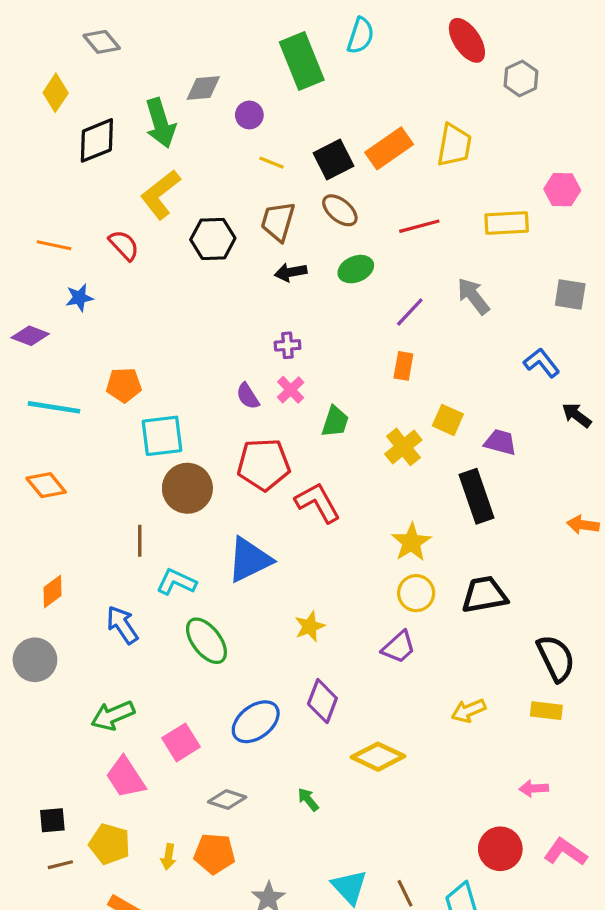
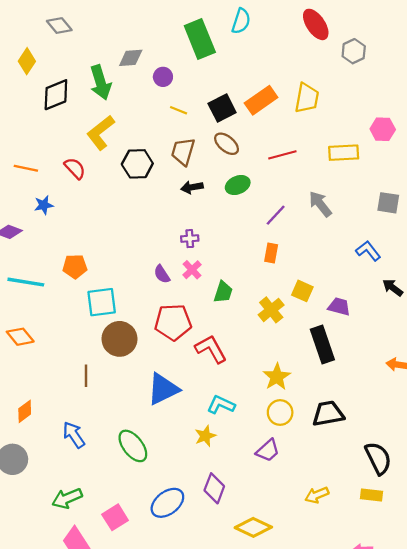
cyan L-shape: (176, 582) -> (221, 405), moved

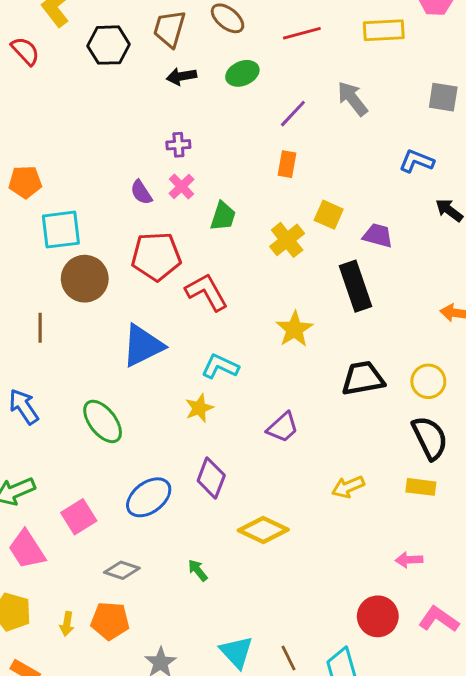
blue L-shape: (368, 251) -> (416, 161), turned -30
yellow circle: (280, 412) -> (428, 381), moved

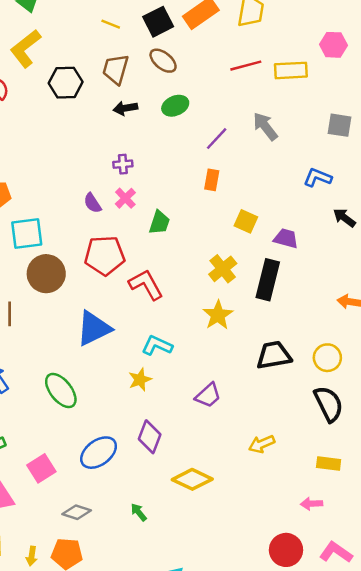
red line: (302, 33) -> (246, 66), moved
yellow cross: (287, 240) -> (223, 269), moved
black rectangle: (355, 286) -> (268, 280), turned 33
yellow rectangle: (421, 487) -> (329, 464), moved

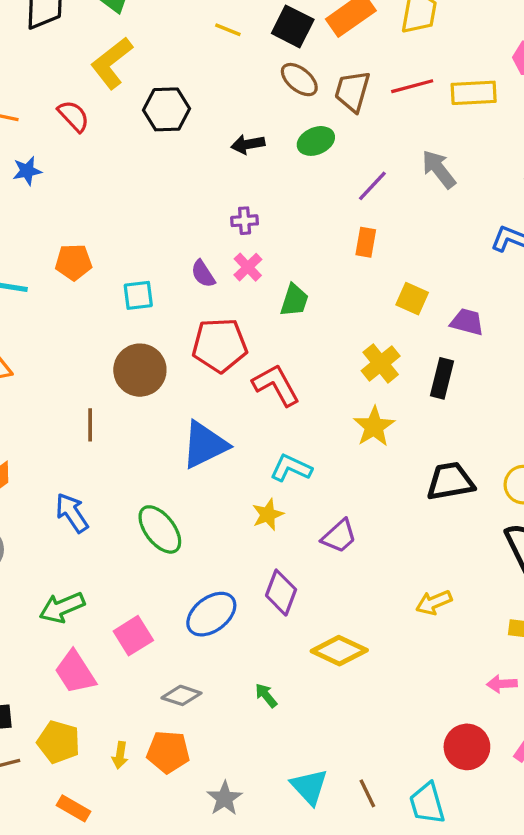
black square: (158, 22) -> (293, 26), turned -36
brown trapezoid: (116, 69) -> (352, 91), moved
cyan square: (27, 234) -> (138, 295), moved, size x0.7
black rectangle: (268, 280) -> (442, 378), size x0.7
purple trapezoid: (208, 395) -> (339, 536), moved

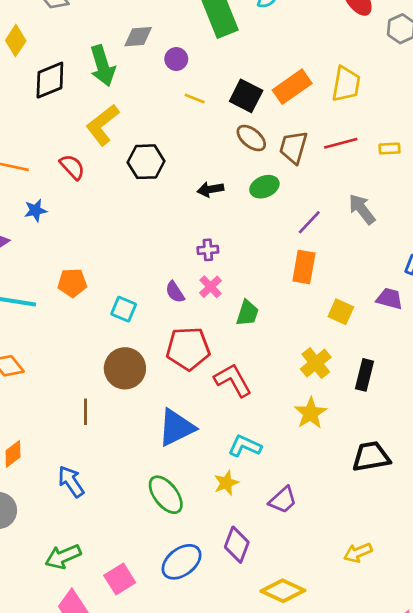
yellow rectangle: (474, 93) -> (389, 149), size x0.6
orange rectangle: (366, 242) -> (304, 267), size x1.4
cyan square: (138, 295) -> (124, 309), turned 30
purple trapezoid: (467, 322) -> (389, 299), moved
green ellipse: (160, 529) -> (166, 495), moved

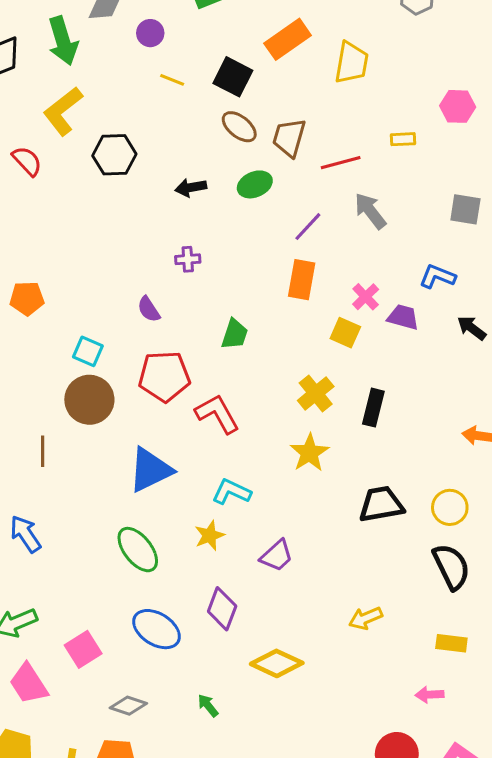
orange rectangle: (292, 87) -> (288, 39), moved
red line: (341, 143) -> (341, 163), moved
pink cross: (210, 287) -> (366, 297), moved
cyan square: (124, 309) -> (88, 351), moved
blue ellipse: (182, 562) -> (157, 629), turned 69

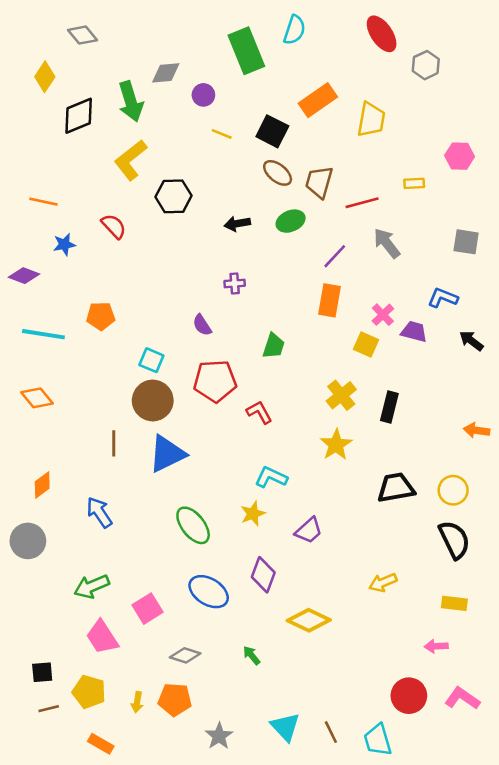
red semicircle: (27, 161) -> (114, 226), moved
red L-shape: (217, 414) -> (259, 412), size x0.7
blue triangle: (150, 470) -> (167, 454), moved

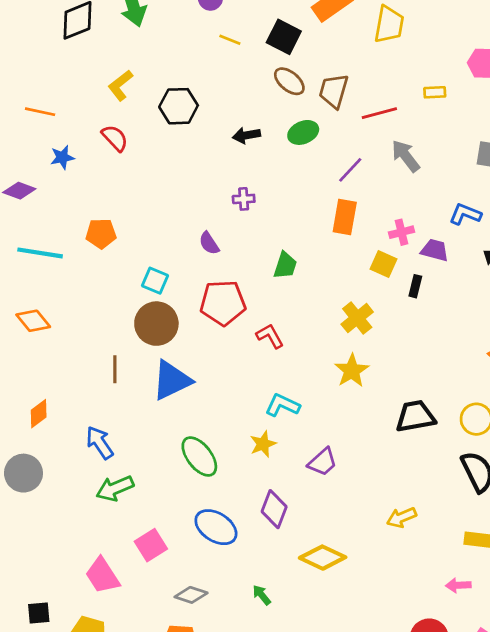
yellow L-shape: (131, 160) -> (120, 85), moved, size x0.7
pink cross: (383, 315) -> (401, 232), turned 30
black rectangle: (389, 407) -> (415, 286), moved, size x0.7
green arrow: (92, 586) -> (115, 488), moved

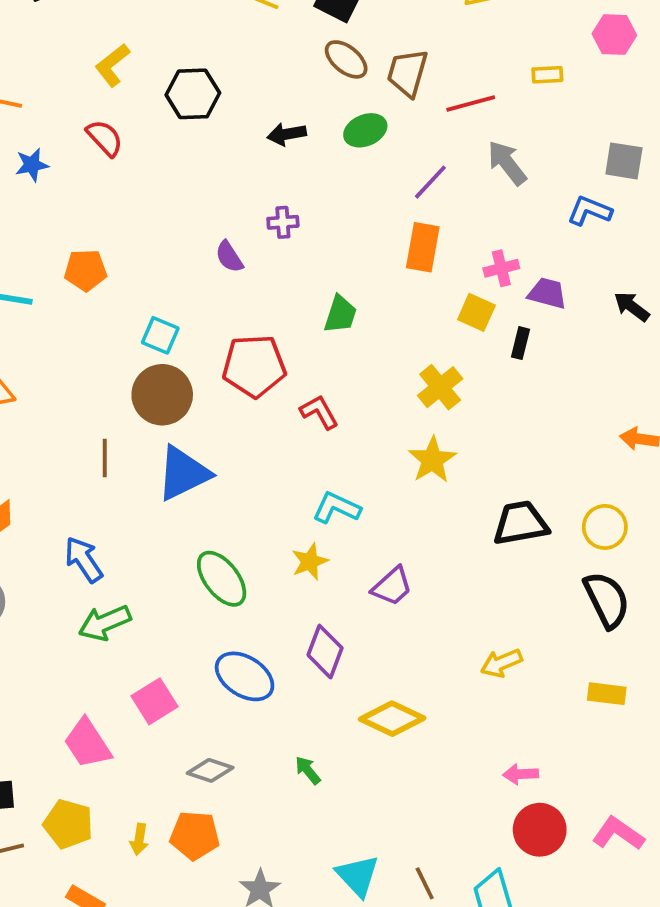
blue L-shape: (465, 214) -> (589, 211), moved
purple semicircle: (209, 243) -> (229, 257), moved
pink arrow: (458, 585) -> (521, 774), moved

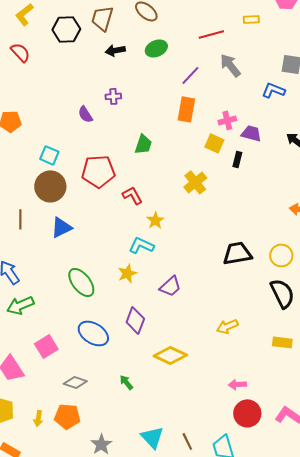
brown trapezoid: (407, 73) -> (102, 18), moved
yellow star: (432, 460) -> (155, 220), moved, size x0.7
blue triangle: (183, 473) -> (61, 227), size x0.7

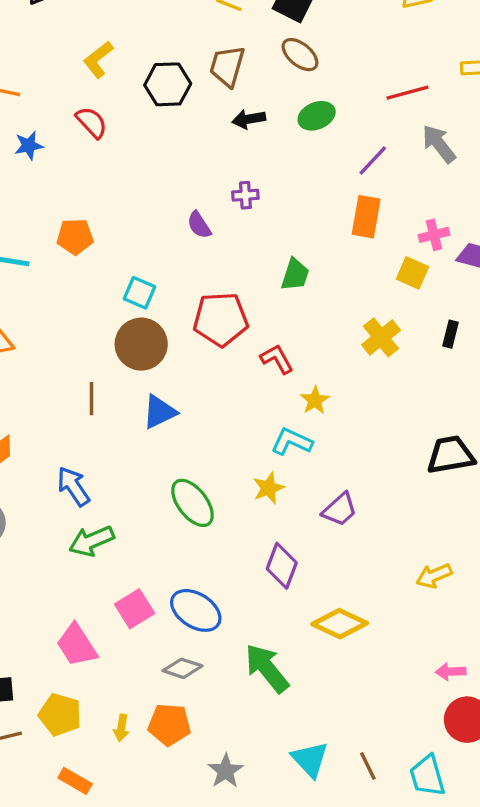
black rectangle: (237, 159) -> (451, 334), moved
blue ellipse: (93, 333) -> (196, 610), moved
green arrow: (126, 382) -> (267, 668), size x2.0

